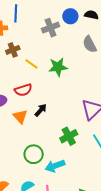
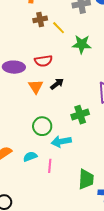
yellow line: (31, 64) -> (59, 28), moved

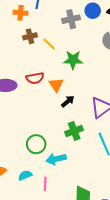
black arrow: (57, 84) -> (68, 101), moved
orange triangle: (36, 87) -> (56, 85), moved

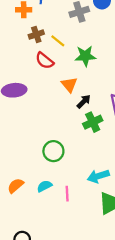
red semicircle: (35, 78) -> (45, 61), moved, turned 54
green cross: (74, 131) -> (93, 122), moved
cyan arrow: (56, 159) -> (98, 176), moved

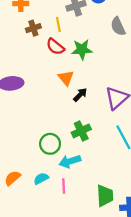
yellow line: (58, 41) -> (58, 24), moved, turned 40
red semicircle: (45, 61) -> (55, 47), moved
green cross: (93, 122) -> (81, 131), moved
cyan arrow: (98, 176) -> (70, 161), moved

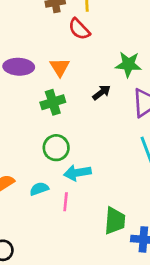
green star: (82, 49) -> (128, 64), moved
orange triangle: (66, 78) -> (60, 67), moved
green cross: (81, 131) -> (53, 102), moved

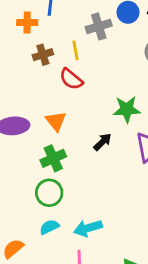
green circle: (56, 148) -> (49, 193), moved
cyan semicircle: (39, 189) -> (49, 227), moved

